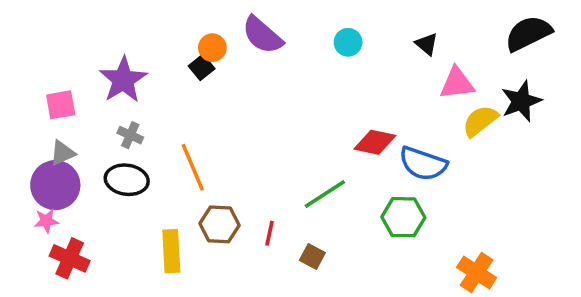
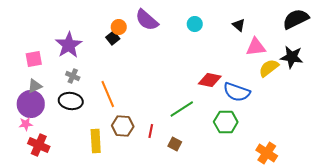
black star: (521, 101) -> (292, 57), turned 30

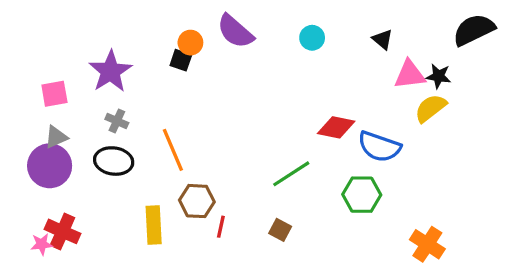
black square: (113, 38) -> (181, 60), turned -32
black star: (292, 57) -> (439, 76), moved, size x0.7
pink star: (26, 124) -> (42, 244), moved
red line: (151, 131) -> (221, 227), moved

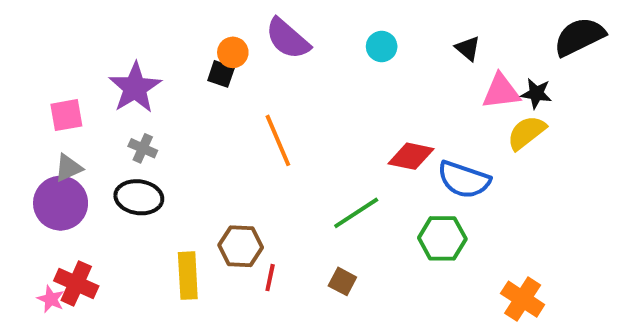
orange line: (173, 150) -> (278, 140), moved
pink star: (42, 244) -> (51, 299), turned 30

